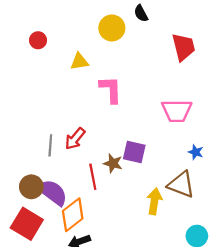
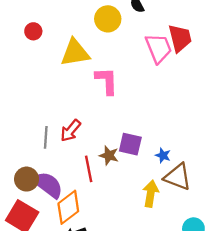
yellow triangle: (79, 62) -> (75, 53), size x1.6
pink trapezoid: (177, 111) -> (158, 48), moved, turned -112
blue star: (196, 152) -> (163, 155), moved

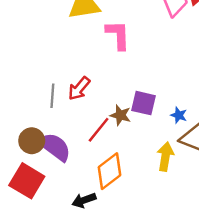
red line: (89, 169) -> (99, 130), turned 50
orange diamond: (68, 207) -> (109, 171), moved

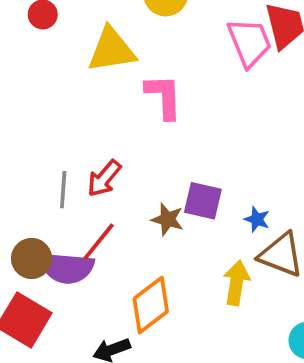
red line: (99, 130) -> (99, 242), moved
purple semicircle: (55, 147) -> (67, 268), turned 148

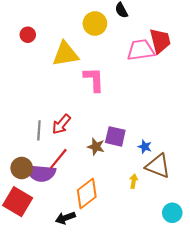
pink trapezoid: (249, 42) -> (141, 50), turned -76
yellow arrow: (236, 283) -> (134, 181), size x0.6

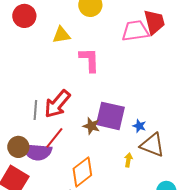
red circle: (28, 35) -> (24, 16), size x1.5
yellow triangle: (65, 54) -> (61, 35), size x0.7
red arrow: (61, 124) -> (57, 104), size x1.4
purple square: (115, 136) -> (110, 116), size x1.4

